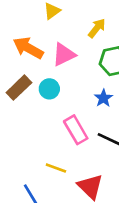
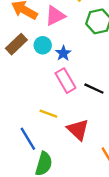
blue star: (103, 98) -> (63, 53), moved

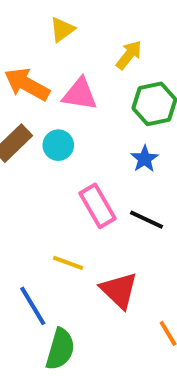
pink triangle: (55, 16) -> (80, 94), turned 35
blue star: (63, 53) -> (145, 159), moved

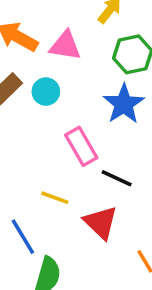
blue star: (145, 159) -> (124, 104), size x1.6
black line: (147, 220) -> (117, 178), moved

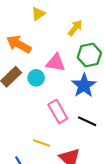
pink triangle: (65, 46) -> (56, 63), moved
black line: (117, 178) -> (87, 121), moved

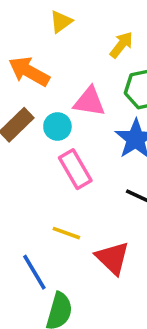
pink rectangle: (58, 112) -> (75, 169), moved

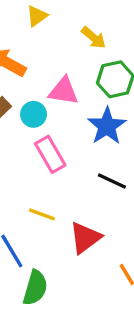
yellow arrow: (121, 45) -> (94, 38), turned 92
red triangle: (113, 258) -> (85, 238), turned 39

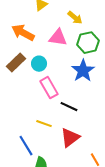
pink triangle: (64, 91) -> (58, 38), moved
black line: (112, 181) -> (69, 107), moved

